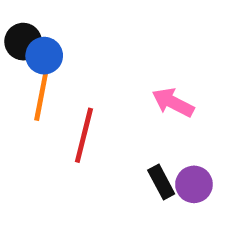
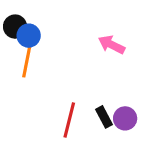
pink arrow: (173, 102) -> (111, 45), moved
red line: (84, 135) -> (69, 120), moved

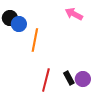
pink arrow: (111, 45) -> (74, 14), moved
orange line: (27, 60) -> (35, 40), moved

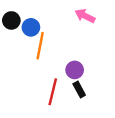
blue circle: (19, 24) -> (31, 27), moved
purple circle: (83, 79) -> (75, 70), moved

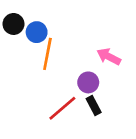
pink arrow: (85, 16) -> (109, 57), moved
red line: (53, 92) -> (62, 108), turned 35

